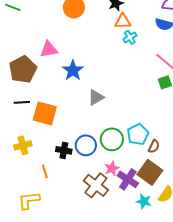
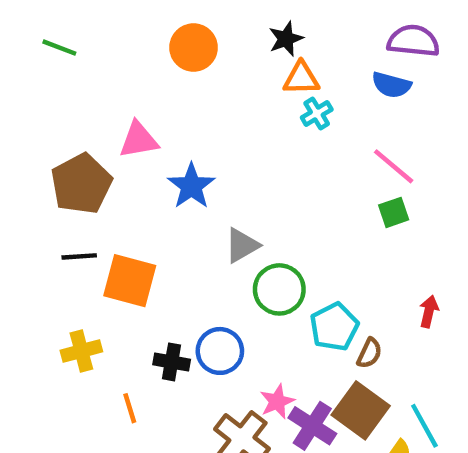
green circle: (112, 139) -> (279, 289), moved

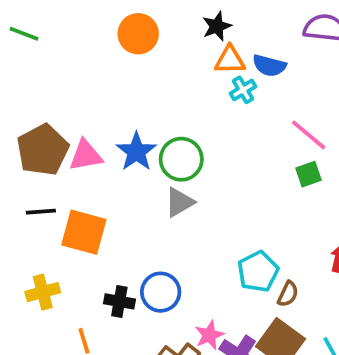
blue semicircle: (391, 85) -> (269, 66), moved
pink triangle: (139, 140) -> (86, 155), moved
green circle: (279, 289) -> (181, 159), moved

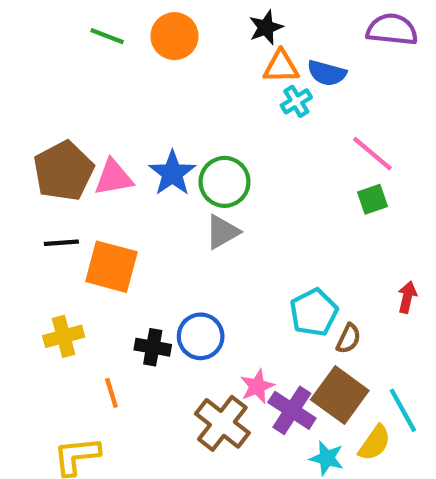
green line: (24, 34) -> (107, 36), moved

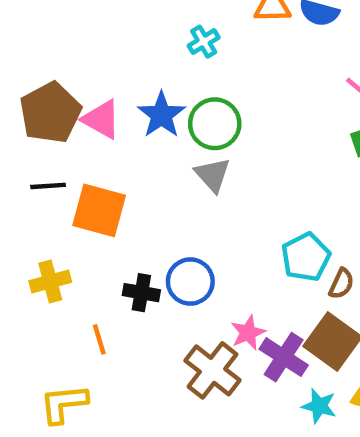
cyan cross: (296, 101) -> (204, 42), moved
pink triangle: (114, 178) -> (101, 119), turned 39
gray triangle: (222, 232) -> (213, 175), turned -42

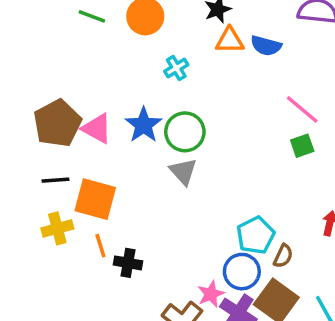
yellow cross: (50, 282) -> (57, 228), moved
blue circle: (190, 282) -> (242, 272), moved
orange line: (99, 339) -> (100, 246), moved

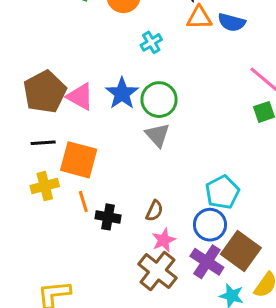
brown semicircle: (283, 256) -> (154, 211), moved
pink star: (211, 294) -> (164, 240), moved

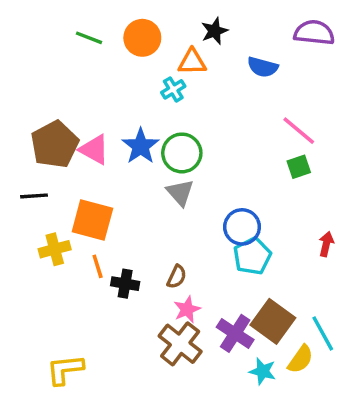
orange triangle: (199, 18) -> (192, 62), moved
black line: (43, 143) -> (34, 196), moved
blue circle: (210, 225) -> (242, 227), moved

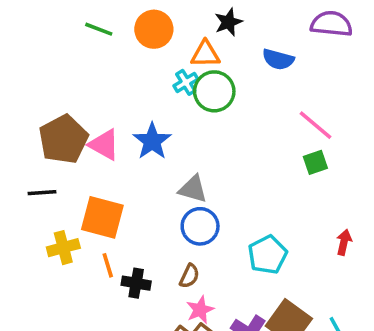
green circle: (182, 153) -> (214, 91), moved
gray triangle: (180, 193) -> (193, 189), turned -32
blue circle: (242, 227) -> (200, 226), moved

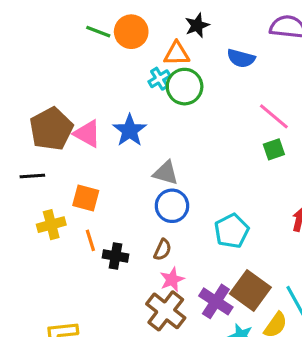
green line: (99, 29) -> (98, 32), moved
orange square: (102, 217) -> (86, 198), size x0.7

